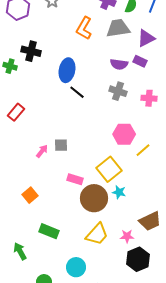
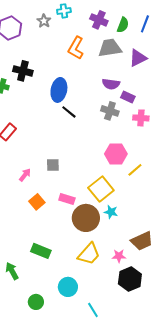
purple rectangle: (140, 61) -> (128, 97), moved
pink arrow: (42, 151) -> (25, 175), moved
orange square: (30, 195) -> (37, 202), moved

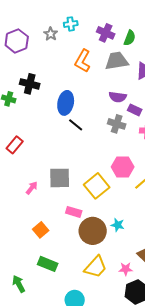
gray square: (53, 165) -> (60, 178), size x1.6
yellow square: (101, 189) -> (97, 186), moved
orange square: (37, 202) -> (41, 230), moved

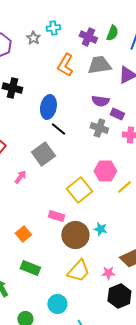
green semicircle: (130, 38) -> (112, 33), moved
gray square: (60, 178) -> (43, 154), moved, turned -35
pink arrow: (32, 188) -> (20, 177), moved

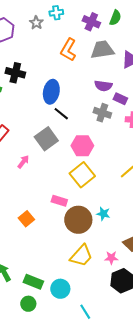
pink hexagon: (105, 171) -> (82, 146), moved
green rectangle: (30, 268) -> (33, 282), moved

